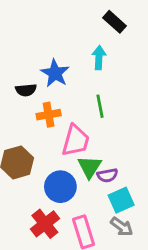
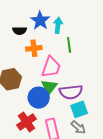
cyan arrow: (99, 58) -> (58, 25), moved
green triangle: (89, 167) -> (49, 87), moved
purple semicircle: (107, 175) -> (71, 92), size x1.6

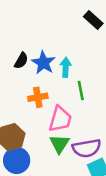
black semicircle: (20, 31) -> (21, 61), moved, turned -56
blue circle: (39, 98) -> (17, 160), moved

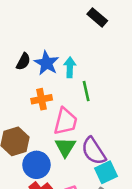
purple semicircle: (87, 148) -> (94, 151), turned 68
blue circle: (17, 160) -> (36, 165), moved

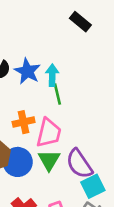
green line: (86, 91) -> (57, 94), moved
orange cross: (42, 99) -> (24, 122), moved
blue circle: (36, 165) -> (18, 162), moved

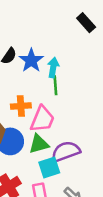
green triangle: (49, 160) -> (39, 144), turned 35
purple semicircle: (79, 164) -> (66, 151), turned 96
cyan square: (93, 186) -> (49, 168), moved

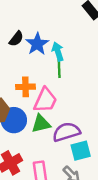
cyan arrow: (53, 67) -> (58, 51), turned -30
cyan square: (49, 168) -> (81, 151), moved

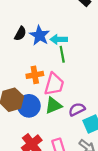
cyan arrow: (58, 51) -> (59, 39), turned -63
purple semicircle: (66, 132) -> (77, 109), size x0.7

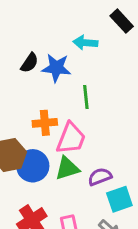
blue star: (40, 35) -> (56, 68), turned -30
cyan arrow: (59, 39) -> (85, 43), moved

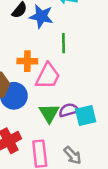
green triangle: (67, 168) -> (49, 113), moved, turned -50
cyan square: (119, 199) -> (86, 116), moved

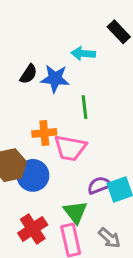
pink trapezoid: (48, 76) -> (70, 148), turned 80
green triangle: (49, 113) -> (75, 212), moved

